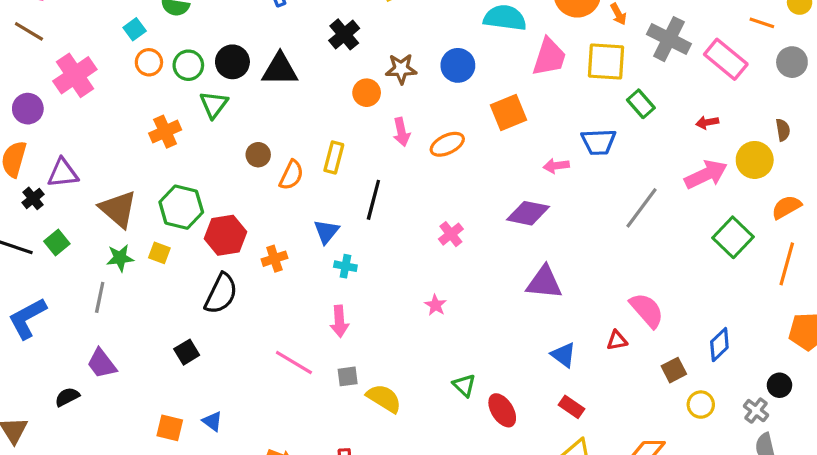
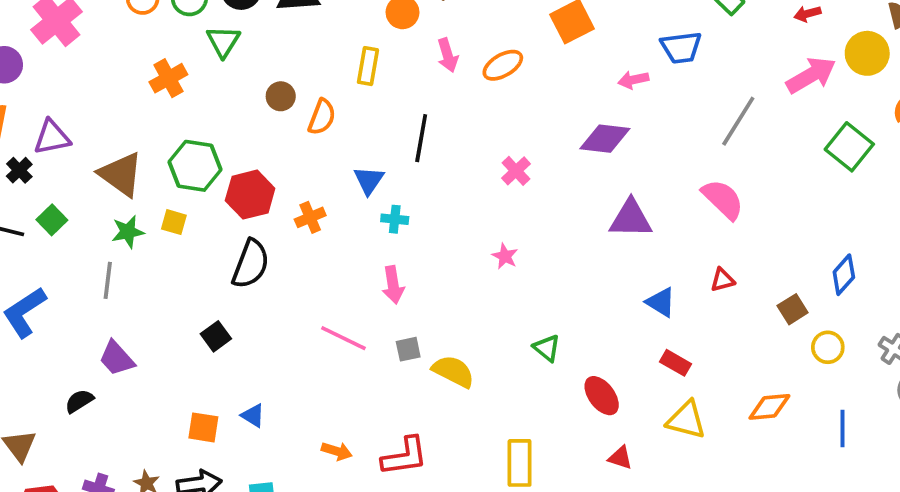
yellow rectangle: (334, 157) -> (368, 66), moved
pink semicircle: (647, 310) -> (723, 199), moved
red ellipse: (502, 410) -> (602, 396), moved

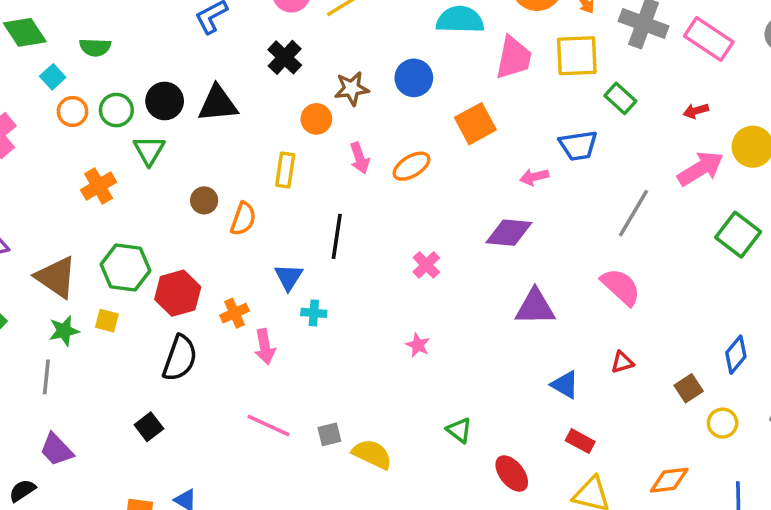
pink arrow: (393, 285) -> (265, 347), moved

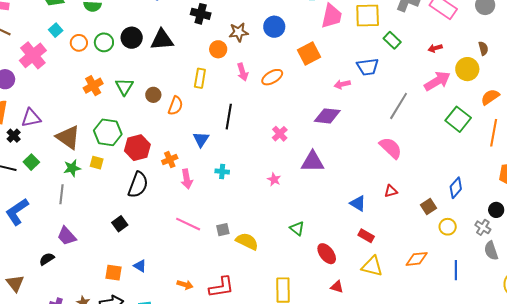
black cross: (285, 57) -> (201, 14), turned -30
cyan square: (53, 77) -> (56, 30), moved
green triangle: (149, 150) -> (124, 87), moved
purple triangle: (535, 307) -> (313, 162), moved
cyan cross: (314, 313) -> (222, 171), moved

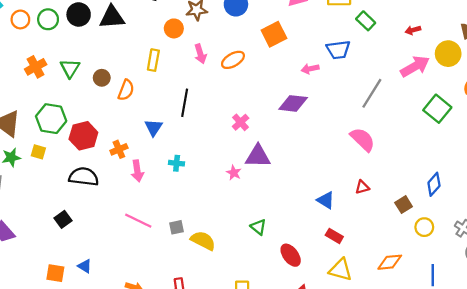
purple triangle: (313, 162) -> (258, 156), moved
black semicircle: (138, 185) -> (84, 177), turned -104

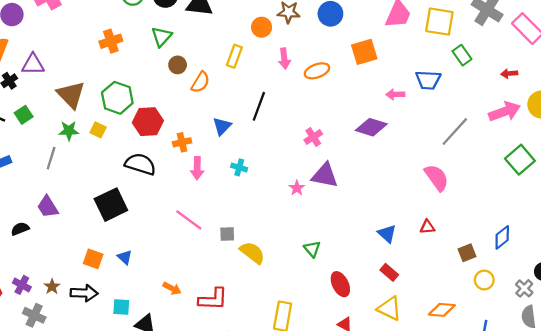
green triangle: (70, 68) -> (162, 37), moved
black square: (63, 219) -> (111, 205), size x1.8

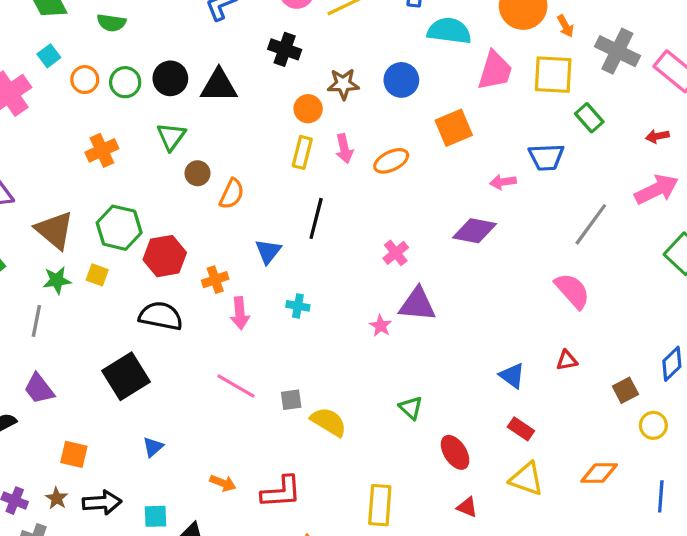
yellow rectangle: (234, 56) -> (302, 152), moved
blue triangle: (125, 257) -> (153, 447), turned 42
orange square: (93, 259) -> (74, 454), moved

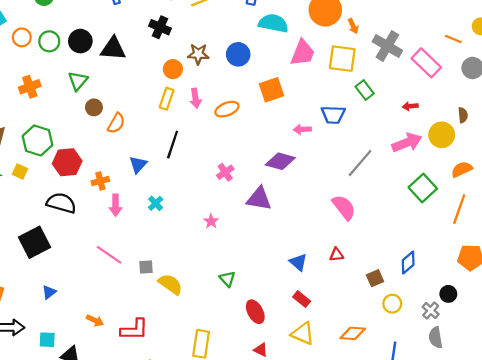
purple triangle: (417, 304) -> (259, 199), moved
cyan cross: (298, 306) -> (156, 203), turned 32

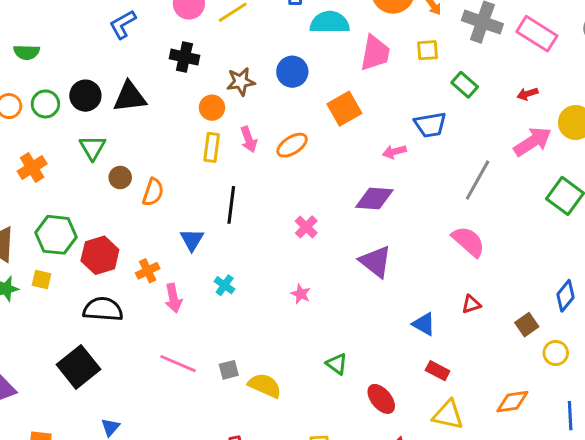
yellow square: (342, 59) -> (427, 50), size x0.6
purple triangle: (259, 199) -> (376, 262), moved, turned 40

